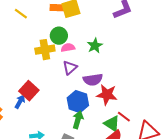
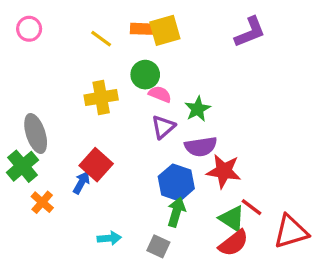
yellow line: (21, 14) -> (101, 39), moved
green star: (95, 46) -> (198, 109), moved
pink semicircle: (68, 48) -> (160, 94), turned 32
yellow cross: (45, 50) -> (101, 97), moved

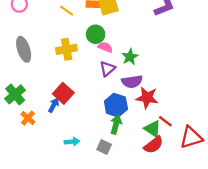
gray ellipse: (36, 133) -> (24, 49), moved

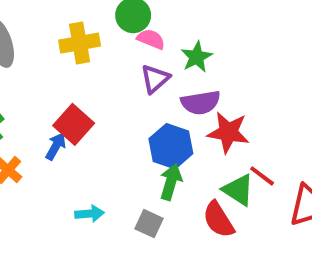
red semicircle: (154, 145) -> (218, 220), moved, turned 96

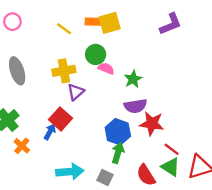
purple triangle: (155, 79) -> (76, 92), moved
green triangle: (238, 190) -> (171, 167), moved
cyan arrow: (89, 214) -> (70, 172), size x1.6

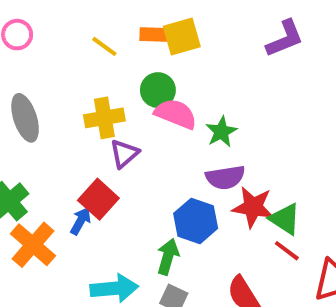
pink semicircle: (106, 69) -> (176, 114), size x1.5
orange cross: (22, 146) -> (33, 245), size x1.6
green arrow: (118, 153) -> (168, 257), moved
green triangle: (171, 167) -> (285, 219), moved

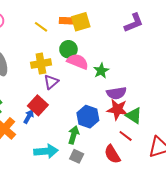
purple semicircle: (225, 177) -> (116, 93), moved
red line: (287, 251) -> (126, 136), moved

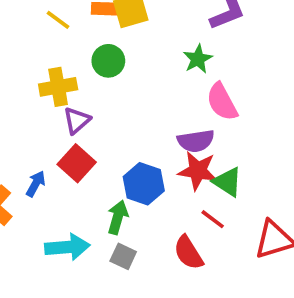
pink semicircle: (78, 62) -> (222, 102), moved, turned -140
green star: (101, 71) -> (198, 59), moved
red square: (38, 105) -> (77, 163), moved

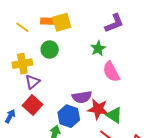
purple semicircle: (196, 141) -> (82, 97), moved

